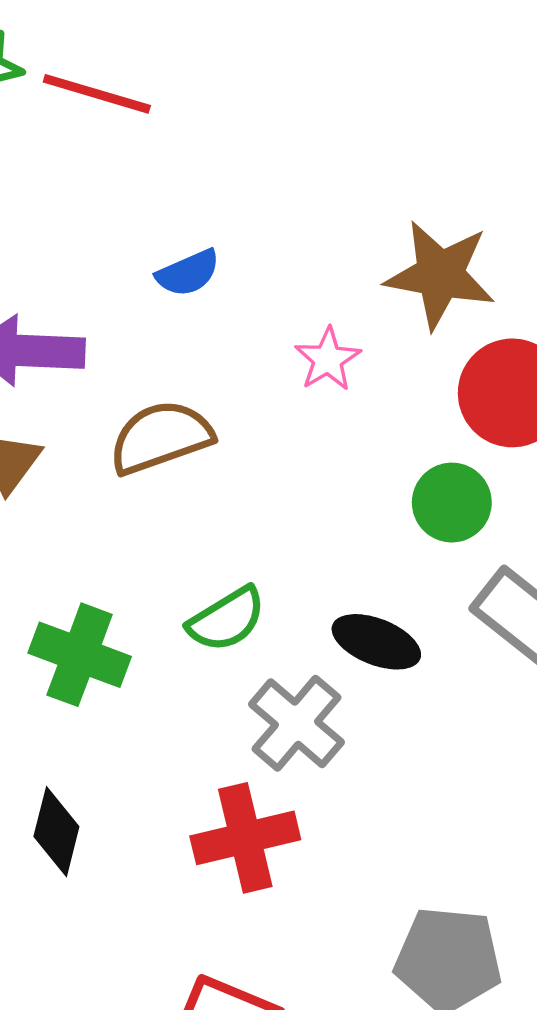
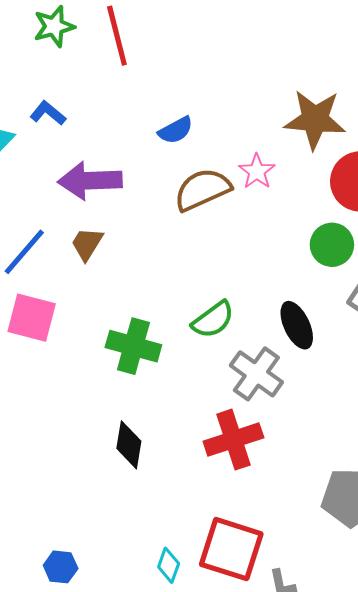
red line: (97, 94) -> (117, 36), turned 64
brown semicircle: (161, 437) -> (202, 190), moved
black ellipse: (376, 642) -> (297, 325), turned 48

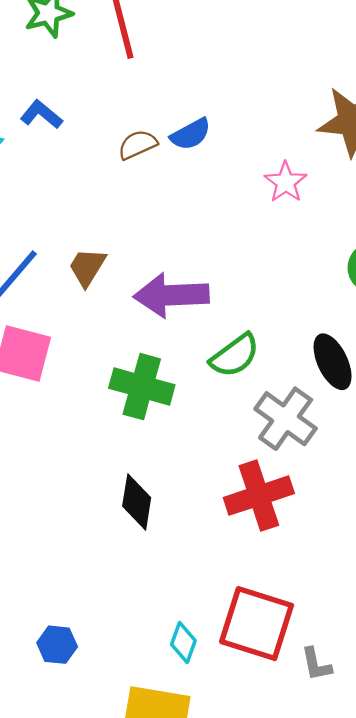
purple arrow: (90, 181) -> (171, 295), moved
brown semicircle: (202, 190) -> (138, 145), moved, size x0.6

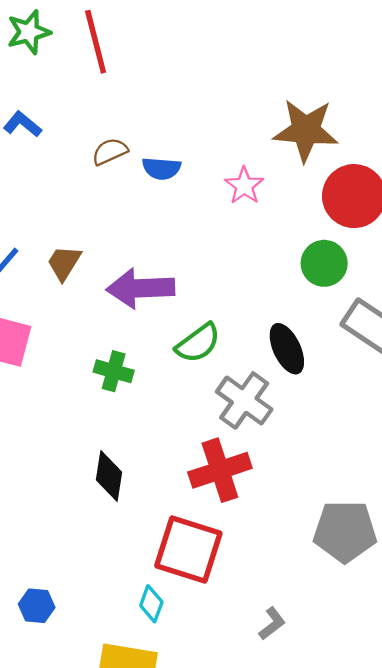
blue semicircle: (191, 134) -> (161, 168), moved, turned 33
green cross: (142, 387) -> (114, 371), size x0.7
red square: (257, 624) -> (188, 550), moved
gray L-shape: (316, 664) -> (272, 624), turned -116

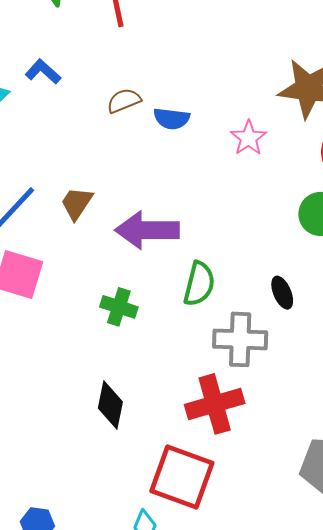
green semicircle: (198, 343) -> (199, 284), turned -42
black ellipse: (287, 349) -> (282, 293), size x0.7
gray cross: (244, 400) -> (240, 339), turned -36

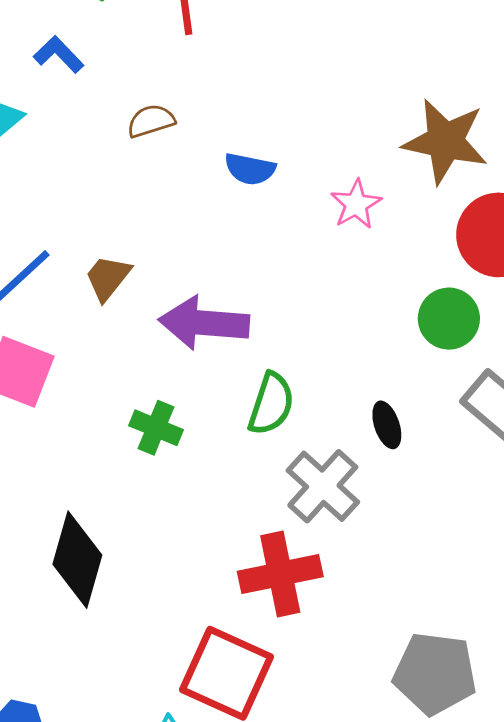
blue L-shape: (43, 72) -> (59, 54), moved
brown semicircle: (124, 101) -> (151, 121), moved
gray cross: (240, 339) -> (323, 486), turned 36
black diamond: (110, 405) -> (77, 560), moved, size x1.4

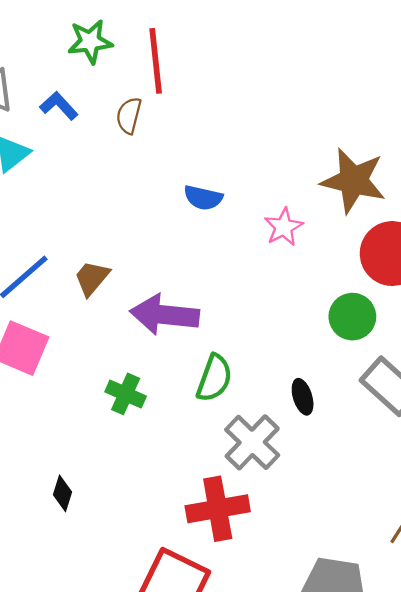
brown semicircle: (151, 121) -> (129, 116), moved, turned -60
black diamond: (77, 560) -> (62, 493), size x0.5

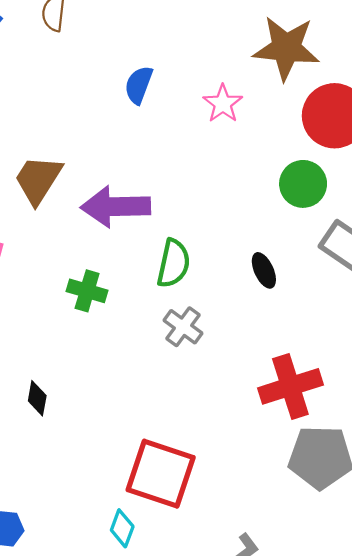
blue semicircle: (203, 198) -> (139, 85), turned 105
brown trapezoid: (92, 278) -> (38, 180), size x1.4
gray cross: (252, 442) -> (183, 327), moved, size x0.7
red cross: (218, 509) -> (290, 386), moved

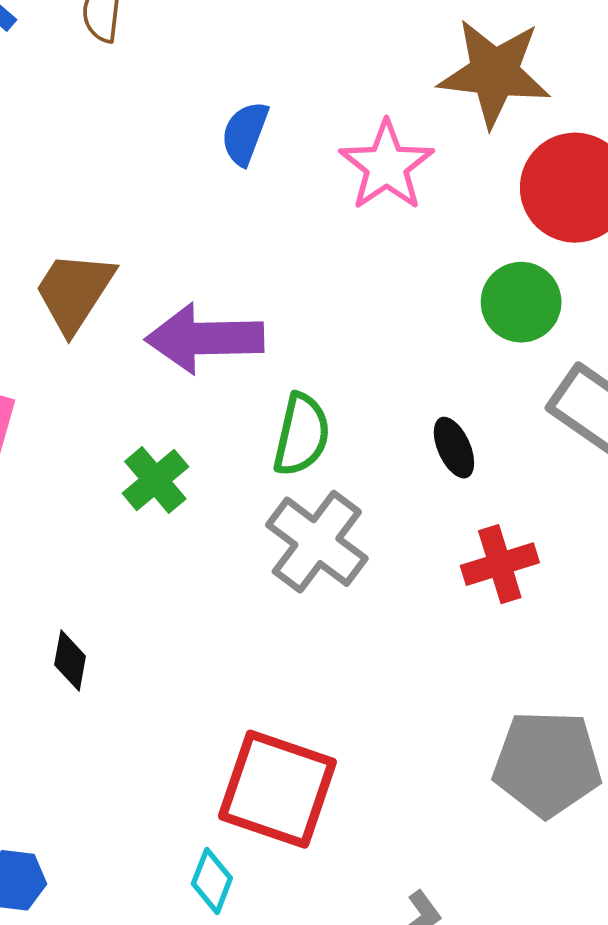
pink star: (223, 104) -> (387, 166), size x1.4
green cross: (87, 291) -> (155, 480), turned 33
gray cross: (183, 327) -> (317, 542), size x1.5
red cross: (290, 386) -> (500, 564), moved, size x0.7

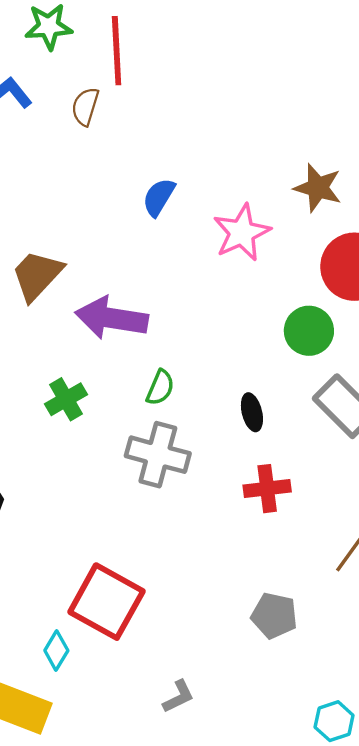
brown star: (494, 73) -> (318, 188), size x0.7
green semicircle: (302, 435) -> (160, 388), size x0.7
gray cross: (317, 542) -> (158, 455), turned -32
gray pentagon: (547, 763) -> (274, 616), size x0.7

